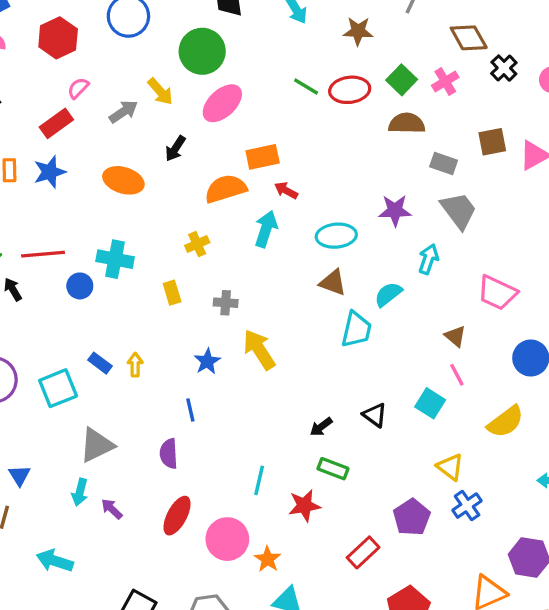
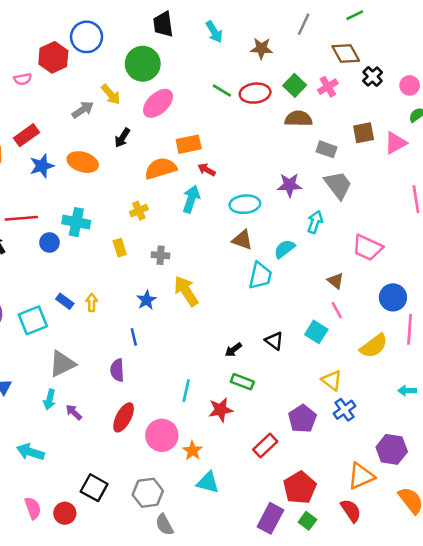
red hexagon: (58, 38) -> (53, 57), moved
pink semicircle: (78, 88) -> (23, 79), moved, turned -144
red rectangle: (56, 123) -> (27, 135), moved
blue star: (50, 172) -> (42, 166), moved

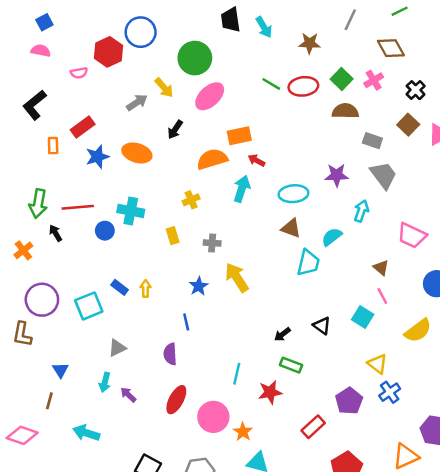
black trapezoid: (163, 24) -> (231, 20), moved
black cross: (373, 76) -> (416, 90), moved
brown square: (364, 133) -> (408, 125), turned -35
gray triangle: (62, 364) -> (117, 348), size x0.7

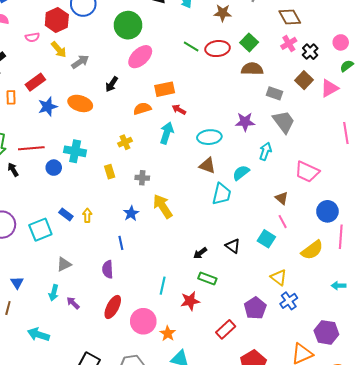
pink cross: (374, 80) -> (289, 43), moved
yellow arrow: (164, 88) -> (59, 50), moved
orange semicircle: (212, 159) -> (142, 109), size x0.7

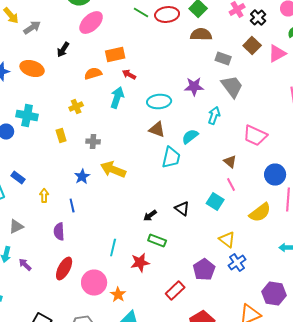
yellow arrow: (163, 206) -> (113, 170), turned -35
yellow arrow: (87, 215) -> (44, 196), moved

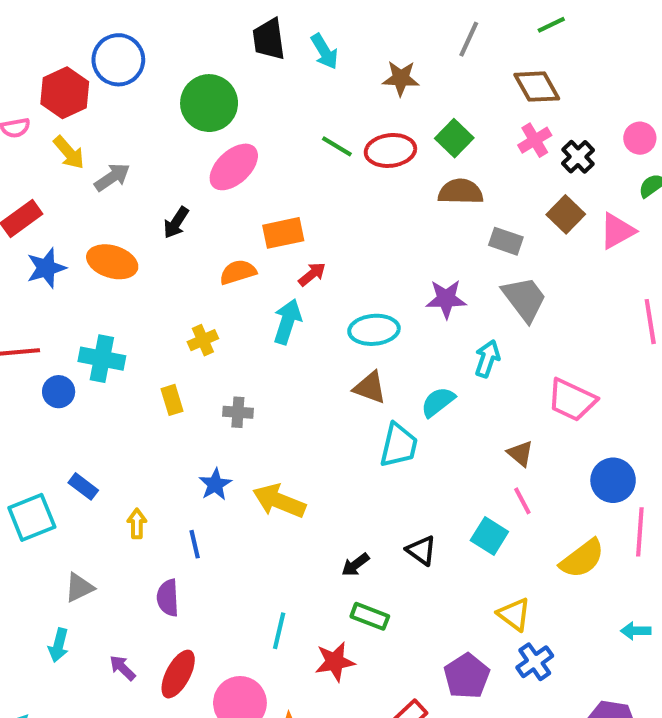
red arrow: (129, 74) -> (312, 274), turned 112
yellow arrow: (113, 170) -> (279, 501), moved
purple arrow: (25, 264) -> (122, 668), moved

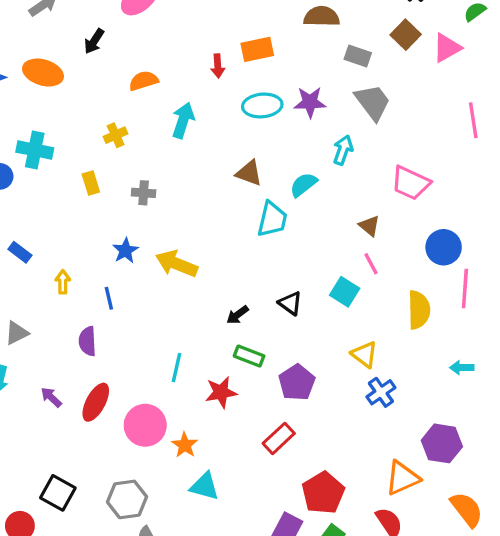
orange rectangle: (283, 233) -> (257, 49), moved
red arrow: (312, 274) -> (218, 66), moved, turned 125
cyan ellipse: (374, 330) -> (262, 105), moved
yellow semicircle: (582, 559) -> (419, 310), turned -54
purple pentagon: (467, 676) -> (297, 382), moved

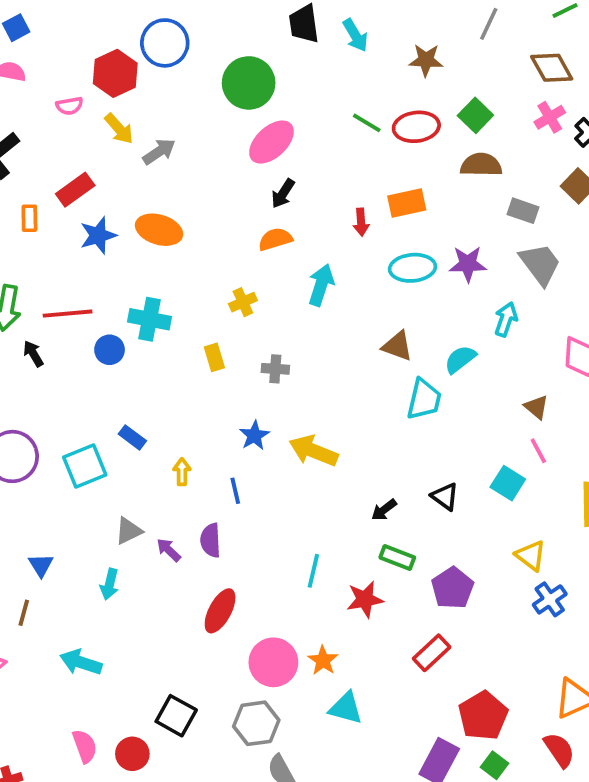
black arrow: (94, 41) -> (283, 193), moved
purple arrow: (51, 397) -> (169, 550), moved
pink circle: (145, 425) -> (273, 662), moved

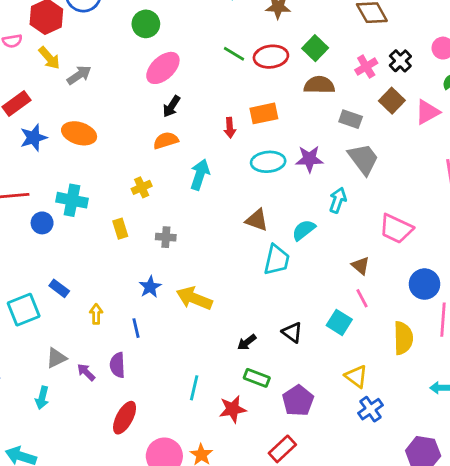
green circle: (249, 83) -> (146, 24), size x0.7
pink cross: (550, 117) -> (366, 67), moved

